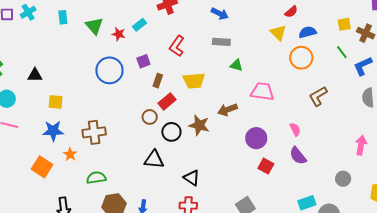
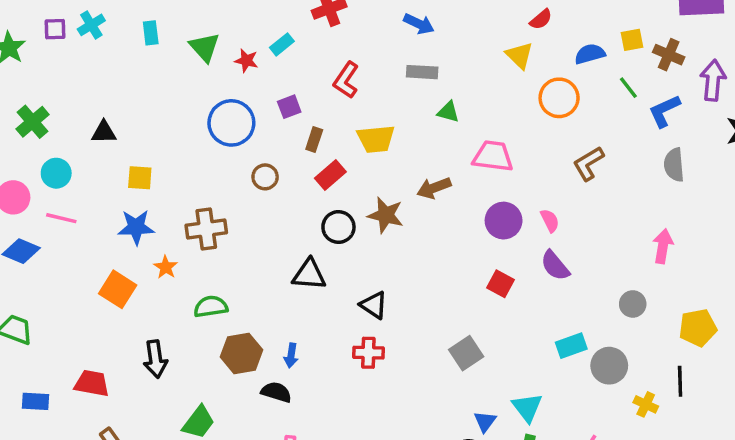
blue semicircle: (307, 32) -> (590, 54), moved
brown circle: (150, 117) -> (265, 177), moved
purple circle: (256, 138) -> (504, 221), moved

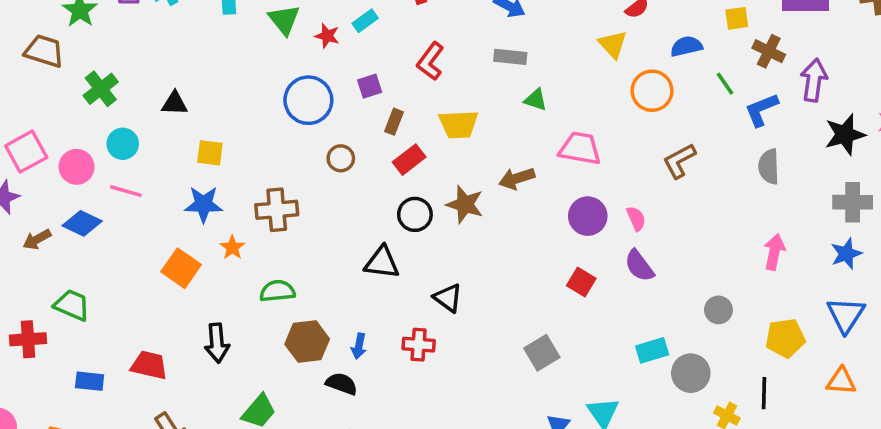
yellow square: (632, 40) -> (737, 18), moved
pink arrow: (663, 246) -> (774, 252), moved
red cross: (368, 353) -> (419, 345), moved

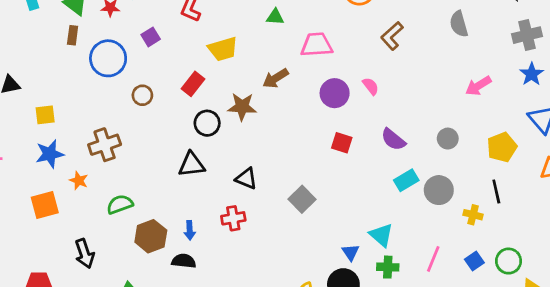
brown rectangle: (394, 122) -> (73, 35), moved
pink arrow: (774, 252) -> (478, 86), turned -120
purple semicircle: (639, 266) -> (393, 139), moved
orange square: (181, 268) -> (45, 205), turned -36
gray square: (542, 353) -> (302, 199), moved

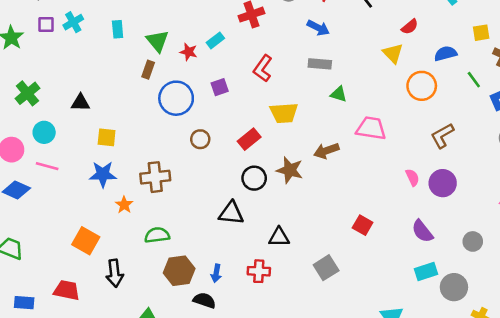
purple circle: (335, 93) -> (443, 183), moved
red square: (342, 143) -> (363, 225), moved
black triangle: (246, 179) -> (279, 237), turned -35
orange square: (45, 205) -> (86, 241), moved, turned 32

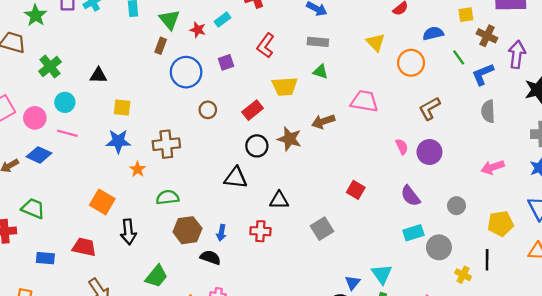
yellow triangle: (393, 53) -> (376, 42), moved
green triangle: (339, 94) -> (320, 72), moved

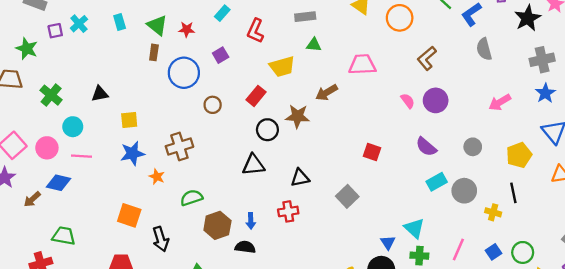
cyan rectangle: (222, 20) -> (222, 13), moved

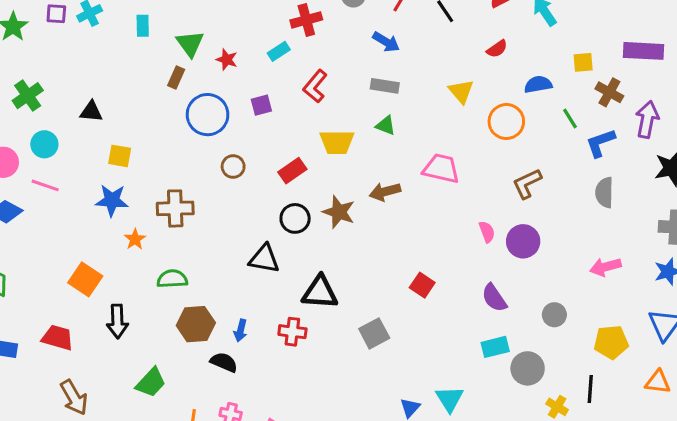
black triangle: (300, 178) -> (320, 292), size x1.4

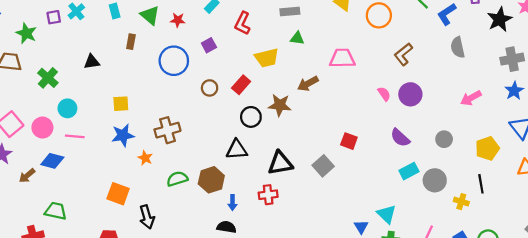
brown rectangle: (176, 77) -> (131, 42), moved
black triangle: (91, 111) -> (92, 62), moved
brown circle: (233, 166) -> (210, 88), moved
brown hexagon: (196, 324) -> (211, 180), moved
gray square: (374, 333) -> (323, 166), moved

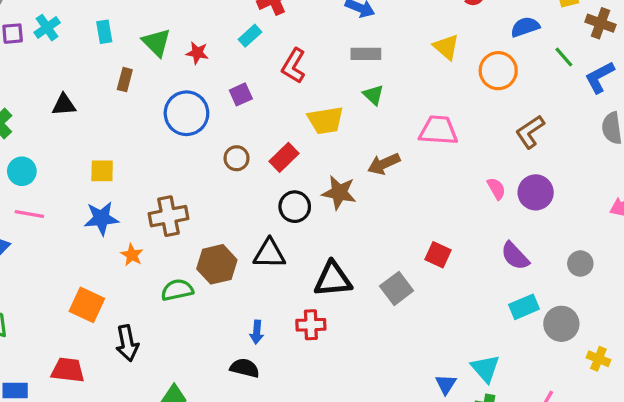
green triangle: (297, 38) -> (373, 95), turned 32
brown hexagon: (211, 180) -> (217, 264), moved

